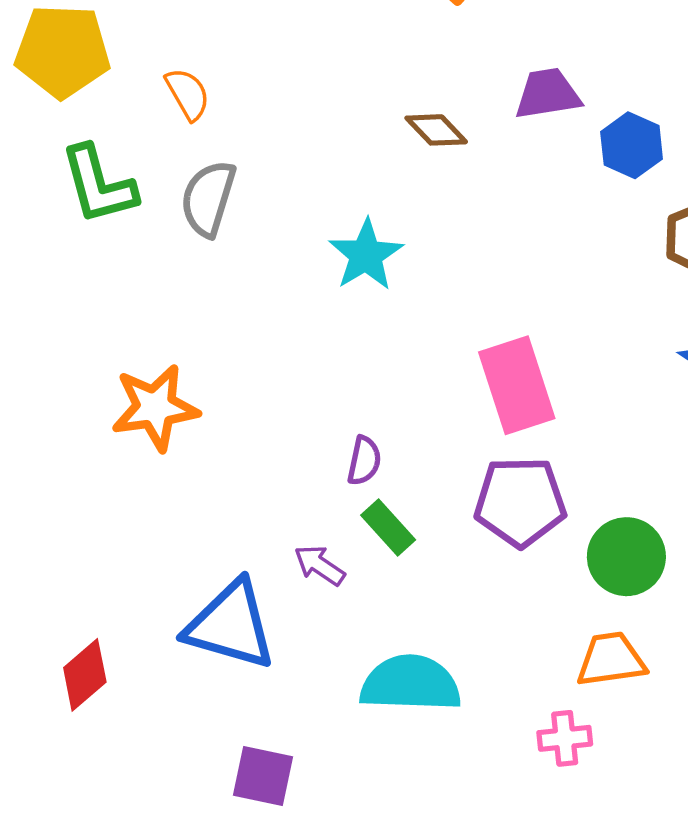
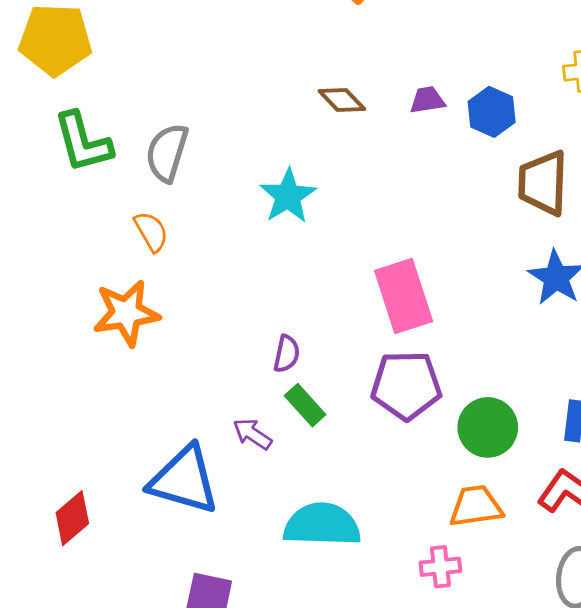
orange semicircle: (188, 94) -> (151, 232), moved
purple trapezoid: (548, 94) -> (427, 100), moved, size x0.7

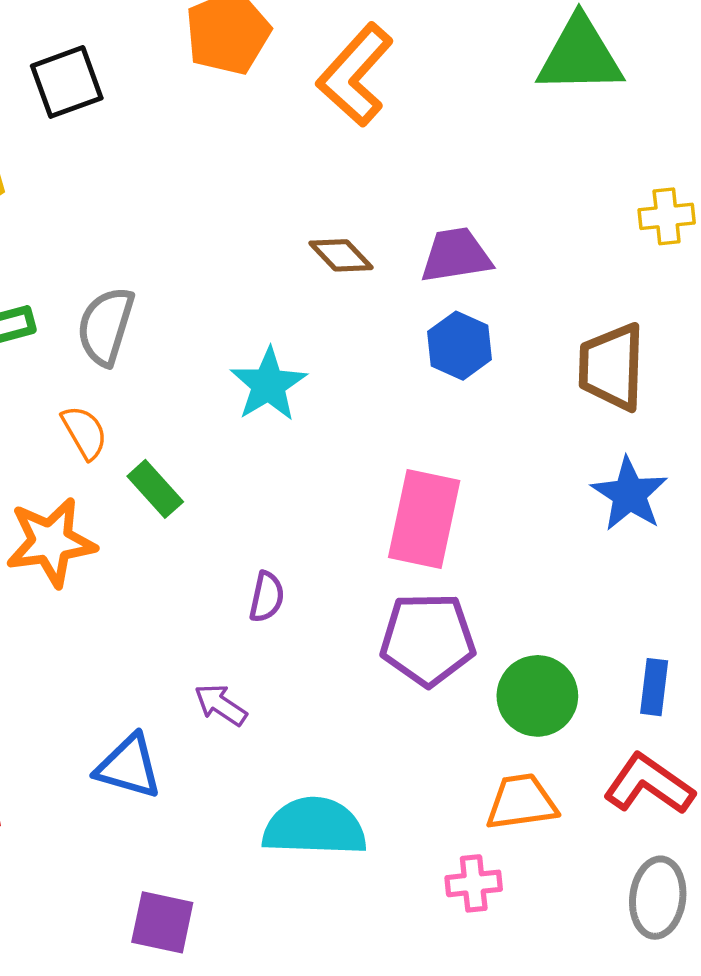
purple trapezoid: (427, 100) -> (456, 255), size x1.5
blue hexagon: (492, 112) -> (460, 346), moved
pink rectangle: (404, 296) -> (424, 519), turned 30
green rectangle: (305, 405) -> (155, 489), moved
blue triangle: (184, 480) -> (129, 767), size x0.7

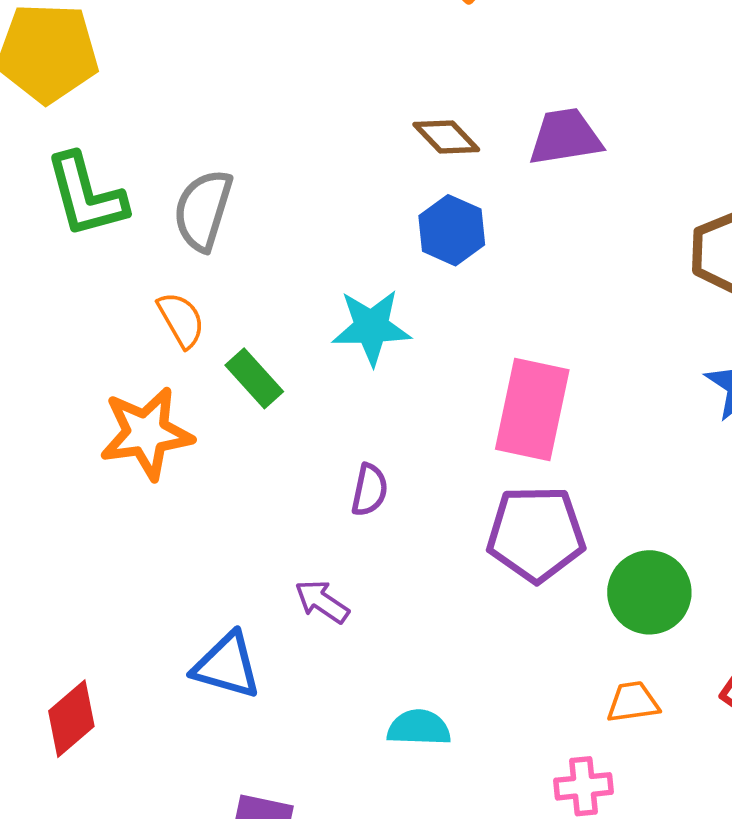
blue hexagon: (460, 346) -> (452, 230), moved
cyan star: (268, 385) -> (371, 327), moved, turned 30
orange trapezoid: (521, 802) -> (633, 702), size x0.7
cyan semicircle: (314, 827) -> (419, 728), size x0.6

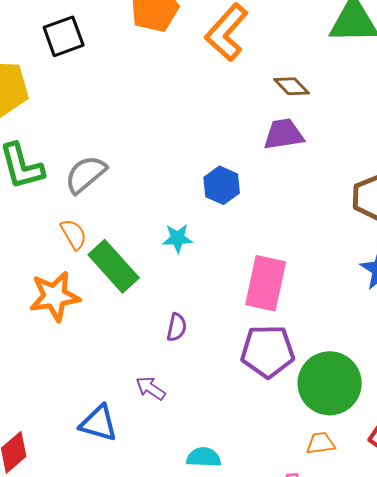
brown diamond: (446, 137) -> (292, 86), moved
gray semicircle: (203, 210) -> (86, 174), turned 33
cyan star: (371, 327) -> (178, 238), size x0.7
green rectangle: (254, 378) -> (114, 266), size x1.6
green circle: (649, 592) -> (330, 383), size x1.4

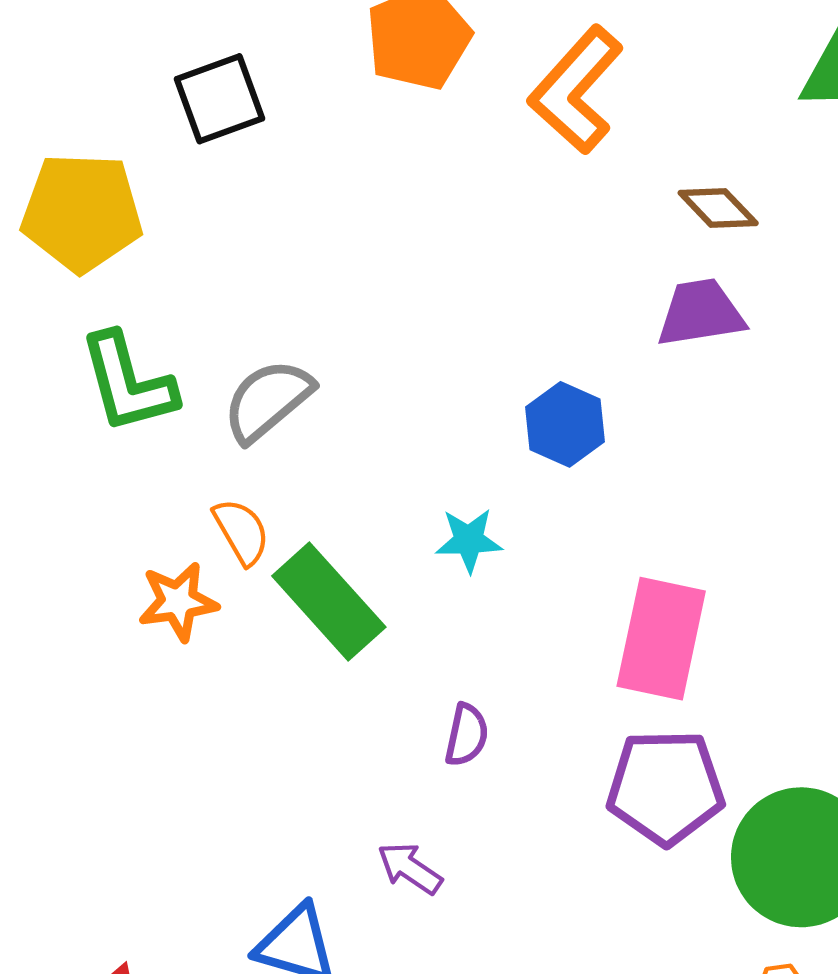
orange star: (55, 296) -> (178, 602), moved, size x0.7

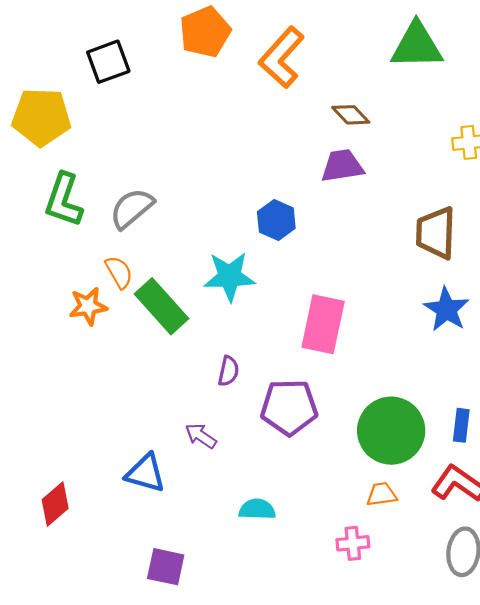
green L-shape: (128, 383) -> (64, 200), turned 34
cyan star: (469, 540) -> (230, 276), size x1.6
purple pentagon: (666, 787) -> (289, 407), moved

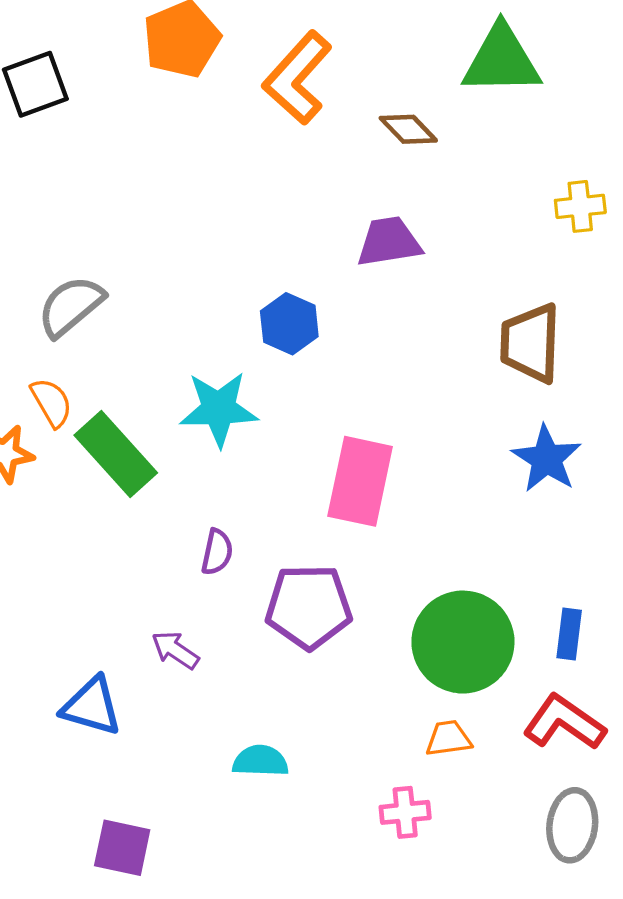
brown diamond: (351, 115) -> (408, 129), moved

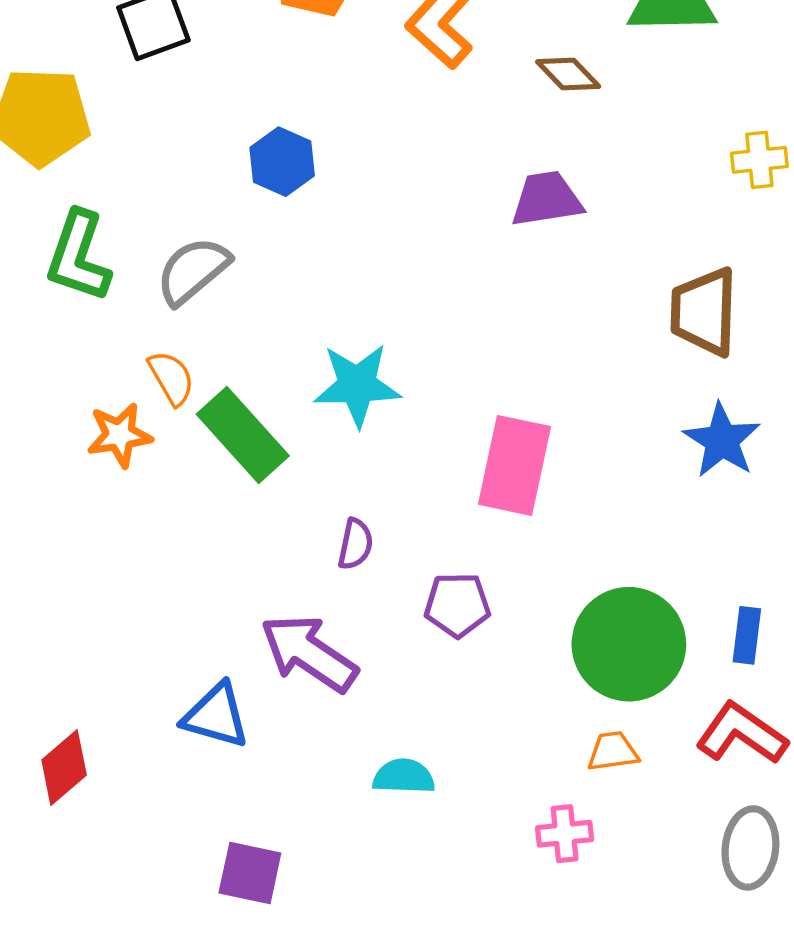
blue hexagon: (289, 324) -> (282, 162), moved
purple pentagon: (309, 607) -> (457, 605), size x0.7
purple arrow: (175, 650) -> (309, 653), size x1.8

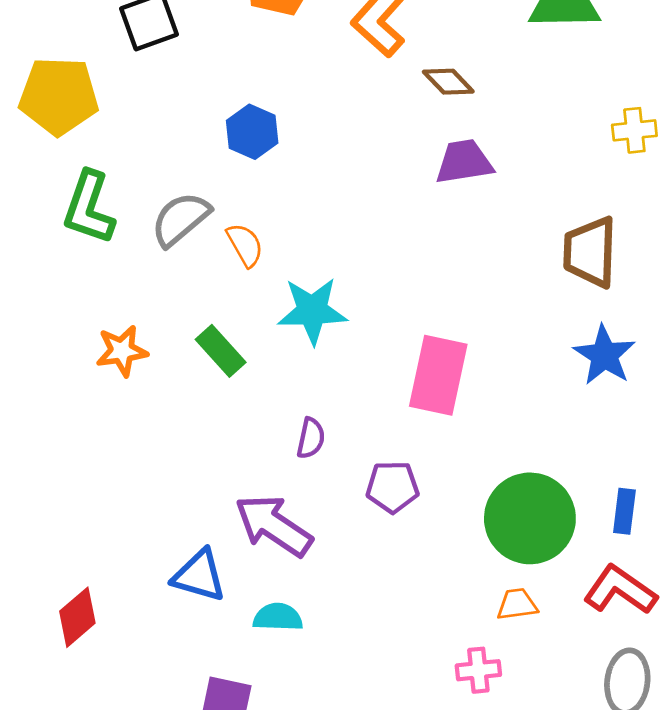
brown diamond: (568, 74) -> (448, 82), moved
orange semicircle: (171, 378) -> (245, 245), moved
green rectangle: (243, 435) -> (221, 351), size x0.7
cyan semicircle: (404, 776) -> (278, 617), moved

